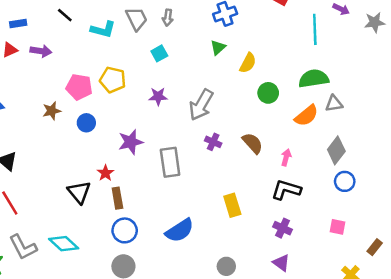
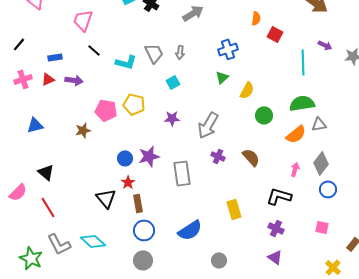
blue circle: (86, 123) -> (125, 158), moved
pink arrow: (286, 157) -> (295, 169), moved
gray circle: (226, 266) -> (219, 260), moved

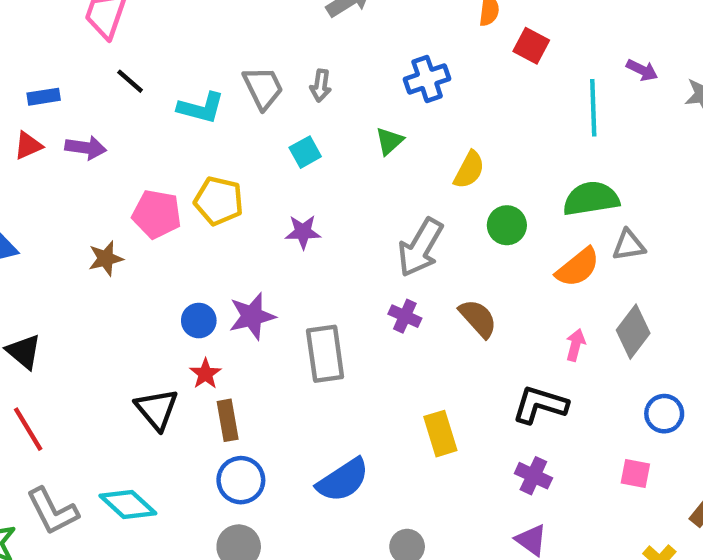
green triangle: (222, 77) -> (389, 141), moved
gray arrow: (208, 125) -> (420, 247), moved
blue circle: (328, 189) -> (664, 414), moved

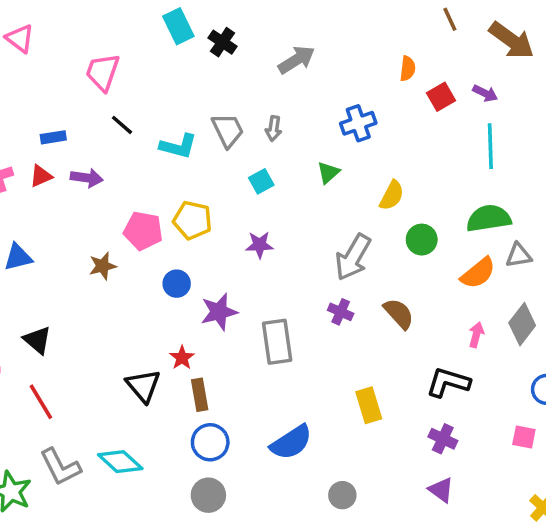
red square: (531, 46) -> (441, 97), turned 32
purple arrow: (642, 70) -> (485, 93), moved
blue circle: (199, 321) -> (177, 284), moved

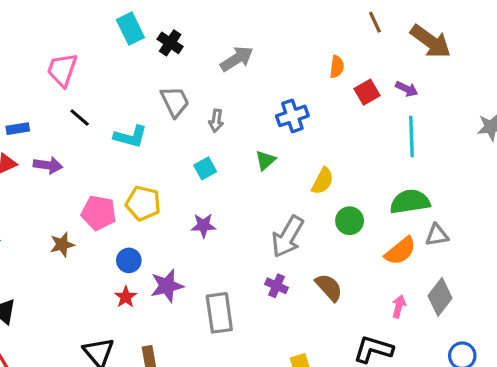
gray trapezoid: (228, 130) -> (175, 102), moved
red star: (182, 358) -> (126, 297), moved

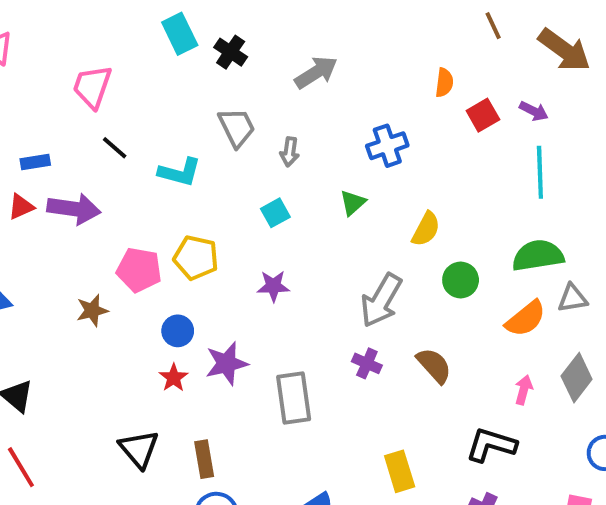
purple arrow: (48, 165) -> (74, 209), size x1.4

